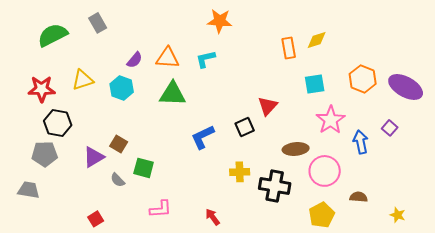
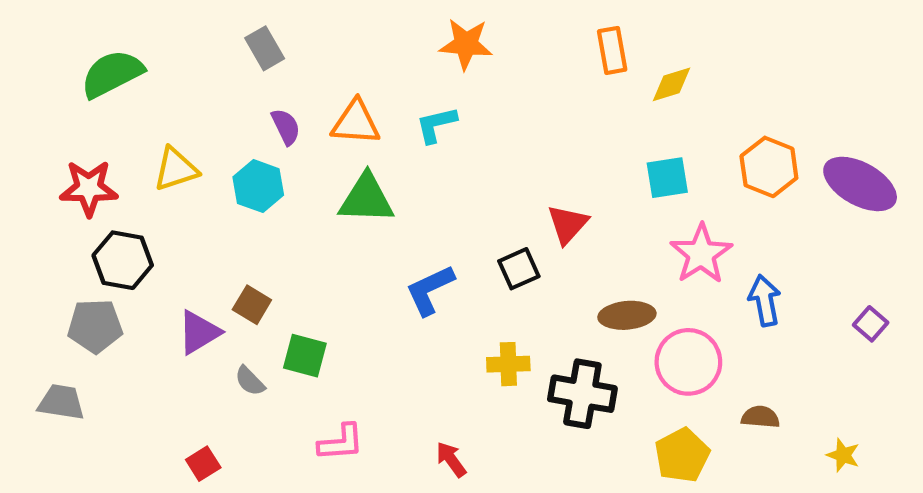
gray rectangle: (98, 23) -> (265, 48), moved
orange rectangle: (289, 48) -> (612, 50), moved
purple semicircle: (135, 60) -> (286, 127), turned -66
purple square: (390, 128) -> (871, 324), moved

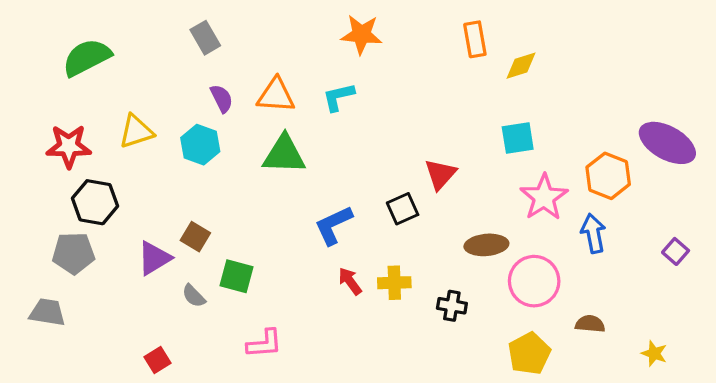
orange hexagon: (769, 167) -> (608, 176), moved
black cross: (582, 394) -> (452, 306), size x0.6
red arrow: (451, 459) -> (350, 281), moved

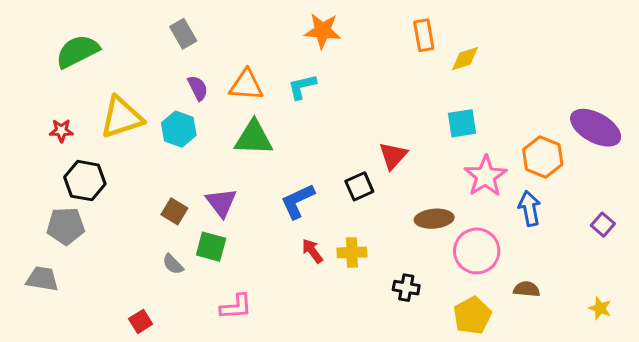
yellow triangle: (136, 131) -> (121, 117), size x1.4
red star: (69, 146) -> (61, 131), size x0.6
purple triangle: (154, 258) -> (221, 203), moved, turned -36
black cross: (452, 306) -> (406, 288), moved
yellow star: (654, 353) -> (600, 308), moved

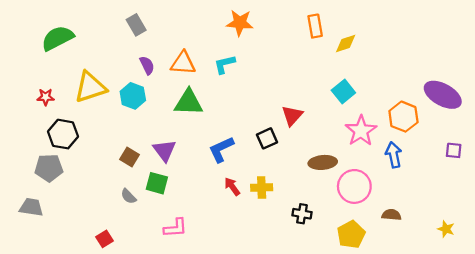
cyan square: (462, 123) -> (343, 92), turned -30
purple square: (603, 225) -> (454, 150), moved, turned -35

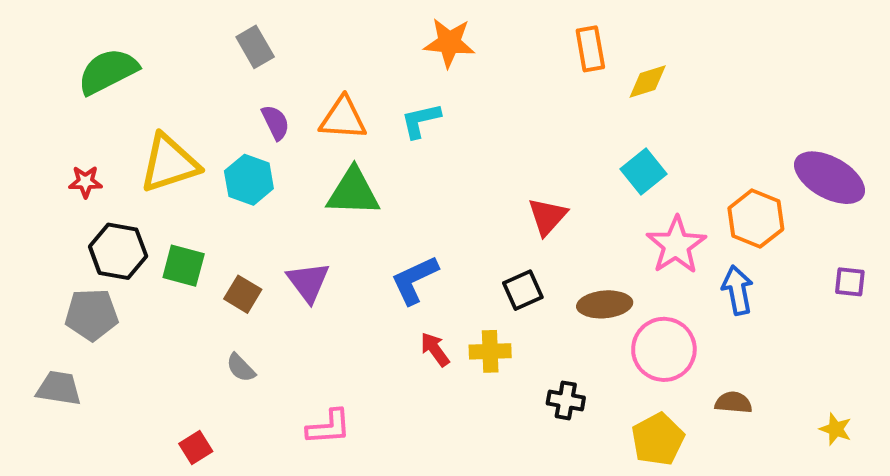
black square: (267, 138) -> (523, 290), moved
green square: (157, 183) -> (184, 266), moved

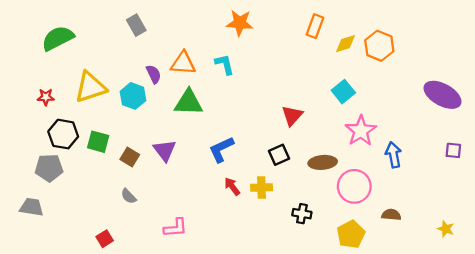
orange rectangle: (590, 49) -> (315, 26), turned 30
cyan L-shape: (421, 120) -> (225, 64), turned 90
purple semicircle: (276, 122) -> (154, 74), moved
orange hexagon: (756, 219) -> (379, 46), moved

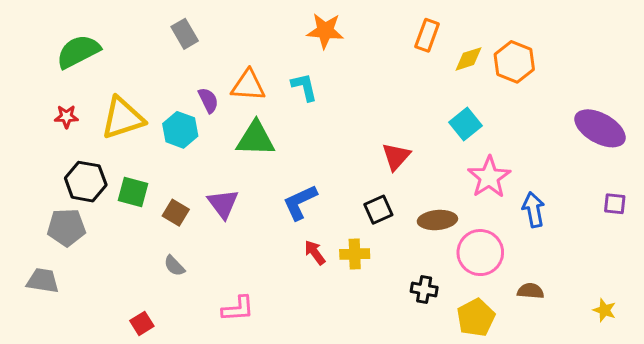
red star: (46, 97) -> (66, 117), moved
black cross: (302, 214) -> (424, 289), moved

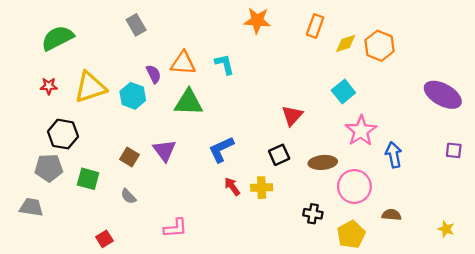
orange star: (325, 31) -> (257, 21), moved
green square: (133, 192) -> (88, 179), moved

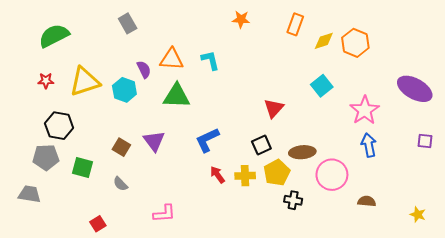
orange star: (257, 21) -> (241, 19), size x0.7
pink star: (361, 131) -> (365, 110), moved
yellow pentagon: (351, 234) -> (277, 173), moved

